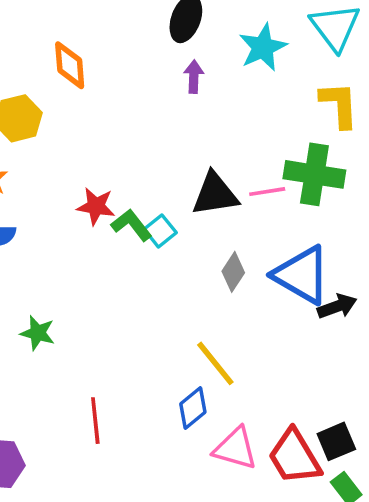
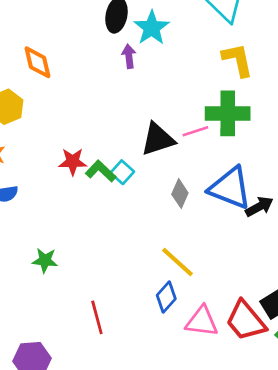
cyan star: (263, 47) -> (152, 28), moved

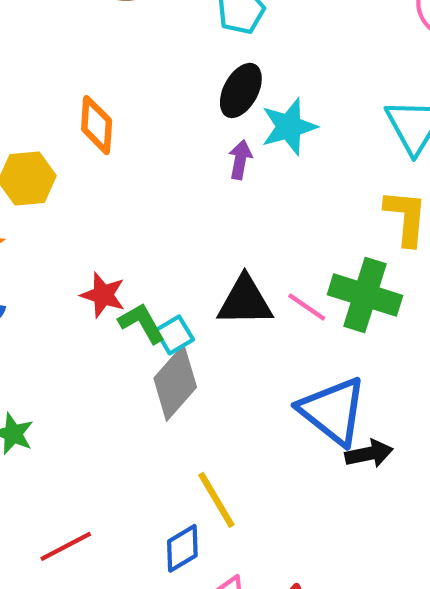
pink line: (195, 131) -> (307, 307), turned 35
gray diamond: (180, 194) -> (175, 383), moved, size x1.6
red line: (97, 317) -> (66, 546), turned 60

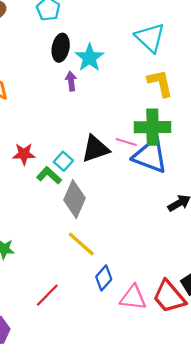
red star: (103, 295) -> (24, 154), moved
cyan square: (174, 335) -> (63, 161), moved
blue triangle: (333, 411) -> (150, 156), moved
yellow line: (216, 500) -> (81, 244), moved

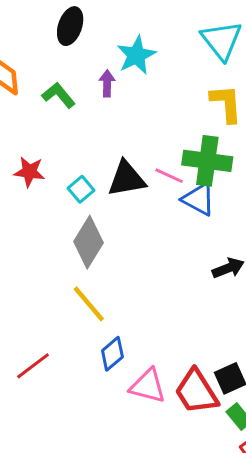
black ellipse: (61, 48) -> (70, 26), moved
blue triangle: (150, 156) -> (199, 199), size x0.7
green L-shape: (49, 175) -> (59, 95), moved

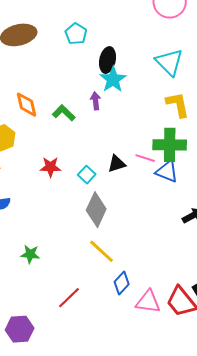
black ellipse: (70, 26) -> (108, 60), moved
black triangle: (126, 179) -> (117, 164), size x0.7

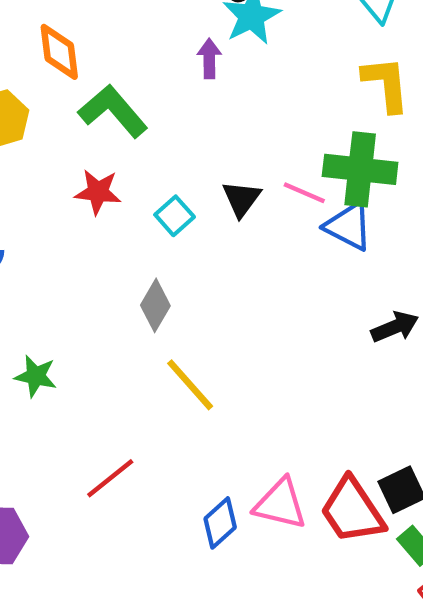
green L-shape: (64, 113) -> (113, 111), moved, size x1.4
black triangle: (117, 164) -> (241, 199), turned -42
gray diamond: (96, 210) -> (155, 305), moved, size x0.7
blue diamond: (122, 283) -> (220, 523), moved

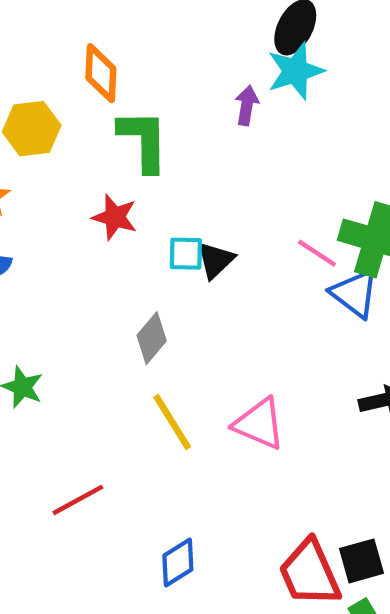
green L-shape: (113, 111) -> (143, 140), turned 30
black triangle: (241, 199) -> (215, 260), moved
cyan square: (175, 216) -> (186, 254), turned 33
pink triangle: (280, 504) -> (259, 424), moved

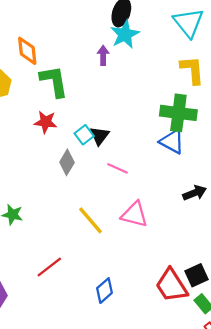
pink line: (317, 253) -> (117, 168), moved
cyan square: (186, 254) -> (84, 135), turned -30
gray diamond: (152, 338) -> (67, 162), moved

